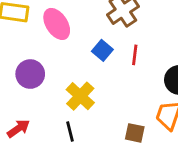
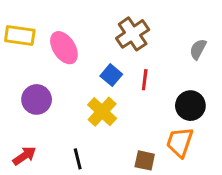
yellow cross: (80, 96) -> (102, 112), moved

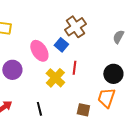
pink ellipse: (64, 48) -> (39, 51), moved
blue square: (111, 75) -> (61, 45), moved
red line: (145, 80) -> (74, 68), moved

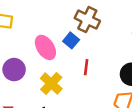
brown cross: (75, 27) -> (87, 20), turned -30
yellow cross: (55, 78) -> (51, 83), moved

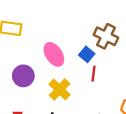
brown cross: (87, 20) -> (106, 36), moved
blue square: (71, 40) -> (87, 54), moved

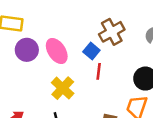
brown cross: (106, 36) -> (112, 32), turned 35
purple circle: (23, 76) -> (27, 50), moved

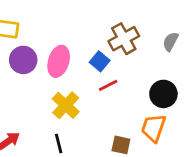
pink ellipse: (57, 51) -> (59, 61), turned 50
red line: (99, 71) -> (108, 85), turned 56

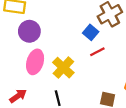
pink ellipse: (59, 61) -> (35, 62), moved

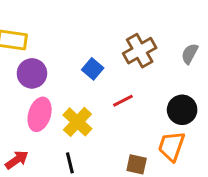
blue square: (91, 32) -> (93, 69), moved

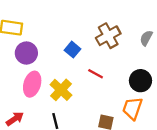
red line: (123, 101) -> (96, 74), turned 56

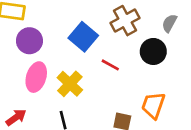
blue square: (72, 50) -> (83, 37), size x1.5
black circle: (140, 81) -> (153, 51), moved

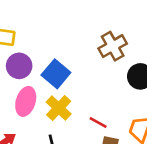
blue square: (83, 37) -> (56, 74), moved
red line: (110, 65) -> (98, 123), moved

